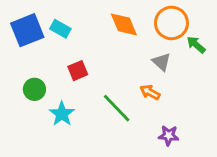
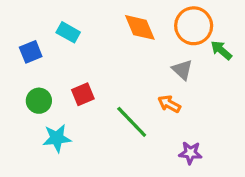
blue square: (27, 30) -> (31, 52), moved, size x0.6
red square: (78, 71) -> (83, 94), moved
cyan star: (62, 114) -> (57, 138), moved, turned 30

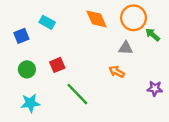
gray triangle: (182, 70) -> (126, 48), turned -40
green line: (132, 122) -> (77, 94), moved
cyan star: (57, 138) -> (30, 103), moved
purple star: (190, 153) -> (155, 88), moved

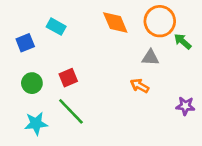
green line: (77, 94) -> (71, 111), moved

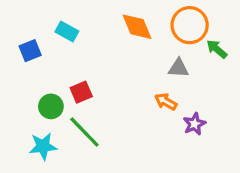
green circle: (32, 83) -> (51, 106), moved
purple star: (185, 106) -> (194, 124), moved, turned -30

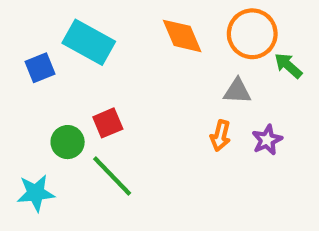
cyan rectangle: (67, 32) -> (89, 42), size x1.6
orange arrow: (166, 102) -> (220, 136), turned -105
purple star: (194, 124) -> (267, 140), moved
cyan star: (43, 146) -> (36, 193), moved

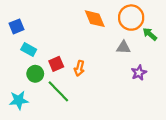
cyan rectangle: (89, 42) -> (29, 50), moved, size x0.6
blue square: (40, 68) -> (17, 26), moved
orange arrow: (220, 136) -> (79, 68), moved

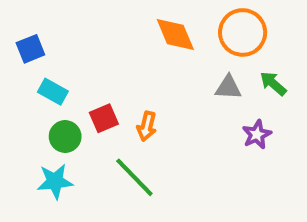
green arrow: (150, 34) -> (273, 83), moved
green line: (58, 91) -> (134, 177), moved
cyan star: (19, 100) -> (55, 181), moved

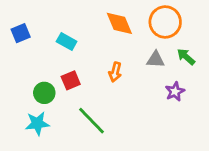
cyan rectangle: (53, 92) -> (67, 41), moved
orange arrow: (147, 126) -> (115, 72), moved

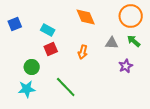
orange circle: (165, 22) -> (131, 16), moved
red square: (71, 80) -> (51, 49), moved

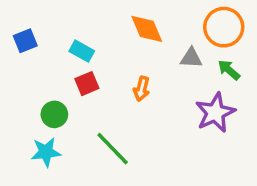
gray triangle: (112, 43) -> (191, 58), moved
purple star: (126, 66) -> (215, 113), size x1.6

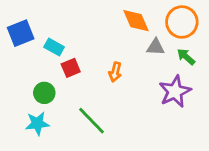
orange diamond: (147, 29) -> (136, 21), moved
blue square: (25, 41) -> (21, 33), size x1.4
cyan rectangle: (82, 51) -> (54, 47), moved

